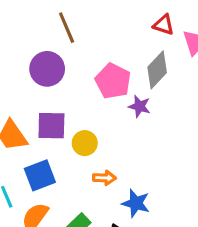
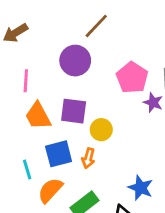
brown line: (67, 28) -> (96, 26), turned 60
orange arrow: (104, 178) -> (88, 158), moved, turned 96

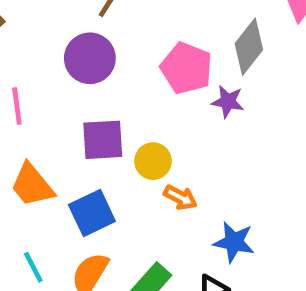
orange trapezoid: (38, 116) -> (32, 185), moved
orange arrow: (88, 158) -> (180, 197), moved, turned -66
cyan line: (27, 169) -> (33, 267), moved

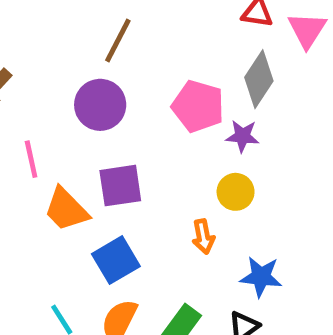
yellow circle: (153, 161) -> (236, 192), moved
orange trapezoid: (32, 185) -> (66, 209), moved
orange arrow: (180, 197) -> (203, 237), turned 56

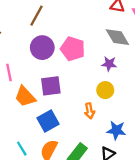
brown line: (118, 41) -> (37, 16), moved
gray diamond: (259, 79) -> (117, 37), turned -65
pink pentagon: (198, 106) -> (73, 49), moved

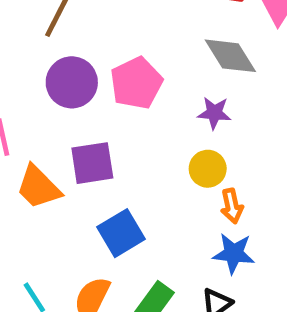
pink pentagon: (73, 49) -> (136, 83), turned 30
orange arrow: (90, 111) -> (232, 206), moved
blue square: (48, 121) -> (121, 233), moved

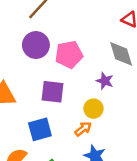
purple square: (92, 163) -> (53, 92), moved
orange arrow: (232, 206) -> (83, 129), moved, turned -132

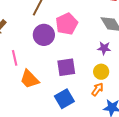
pink pentagon: (69, 55) -> (67, 24), moved

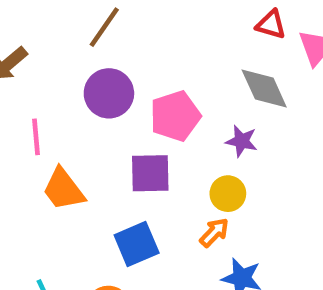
pink pentagon: (67, 24) -> (175, 116), moved

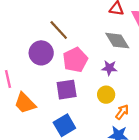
brown line: (104, 27) -> (59, 30), moved, turned -70
orange arrow: (214, 232) -> (122, 112), moved

